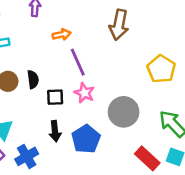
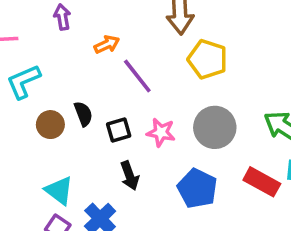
yellow pentagon: (161, 69) -> (208, 59), moved
pink star: (84, 93) -> (161, 132), moved
blue pentagon: (86, 139) -> (197, 188), moved

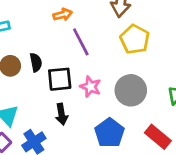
black square: (119, 130) -> (60, 79), size x1.4

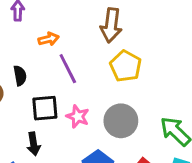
black semicircle: (36, 62) -> (20, 76), moved
black arrow: (62, 114) -> (34, 144), moved

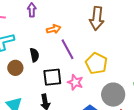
yellow pentagon: (126, 66) -> (96, 63), moved
gray circle: (121, 121) -> (113, 95), moved

